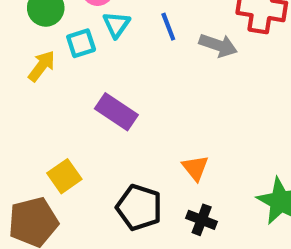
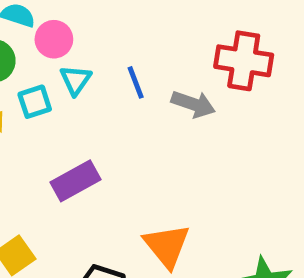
purple rectangle: (116, 112) -> (76, 181), turned -63
orange triangle: (195, 168) -> (167, 246), size x1.5

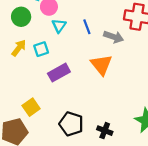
cyan square: (35, 102) -> (41, 49), moved
orange triangle: (167, 246) -> (101, 65), moved

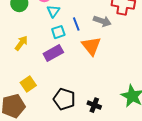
blue line: (87, 27) -> (76, 24), moved
yellow arrow: (19, 48) -> (21, 43), moved
cyan square: (41, 49) -> (58, 32), moved

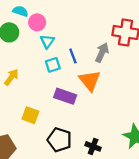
gray arrow: (102, 21) -> (102, 53), turned -84
purple rectangle: (53, 53) -> (65, 96), moved, turned 48
yellow square: (28, 84) -> (30, 115), moved, turned -35

